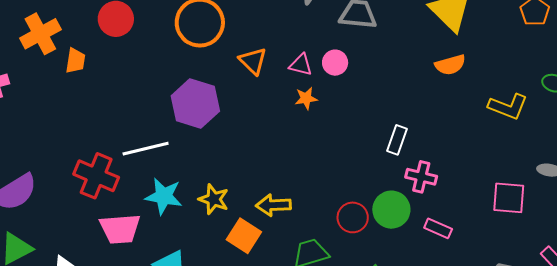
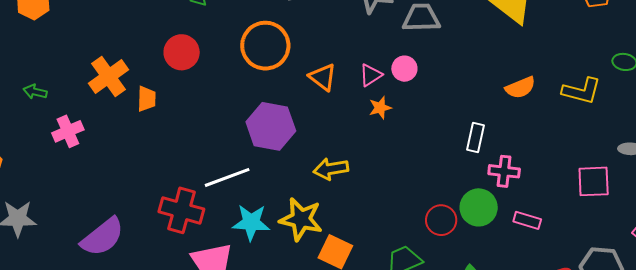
pink triangle: (301, 65) -> (371, 75), turned -40
orange semicircle: (450, 65) -> (520, 88), moved
yellow star: (214, 199) -> (301, 219), size x1.4
yellow arrow: (273, 205) -> (331, 169), moved

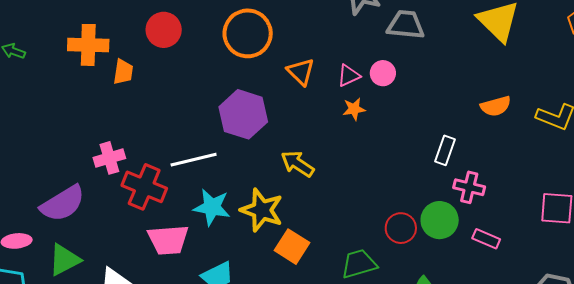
orange cross: (109, 76) -> (88, 45), turned 30
pink cross: (68, 131) -> (109, 158), moved
yellow arrow: (331, 169) -> (298, 164), turned 36

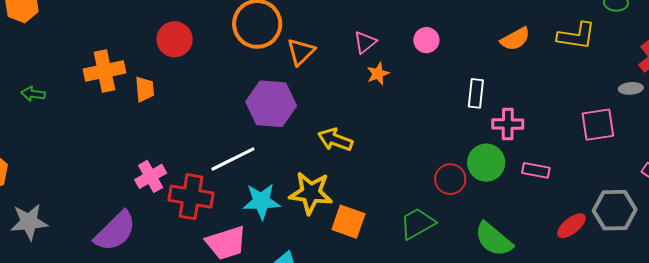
orange triangle: (301, 72) -> (301, 52), moved, turned 44
pink circle: (383, 73) -> (426, 40), moved

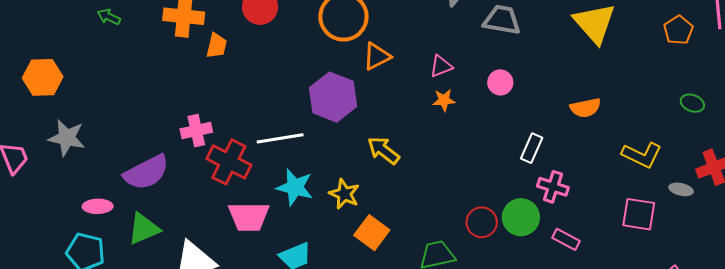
yellow L-shape: (576, 36) -> (642, 155), moved
yellow star: (311, 193) -> (344, 194), size x0.7

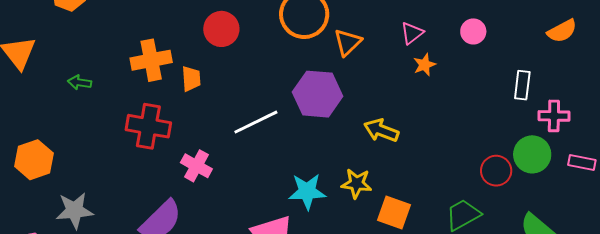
pink cross: (196, 131) -> (196, 166), turned -32
white line: (280, 138) -> (256, 122), moved
red cross: (229, 162) -> (148, 126), moved

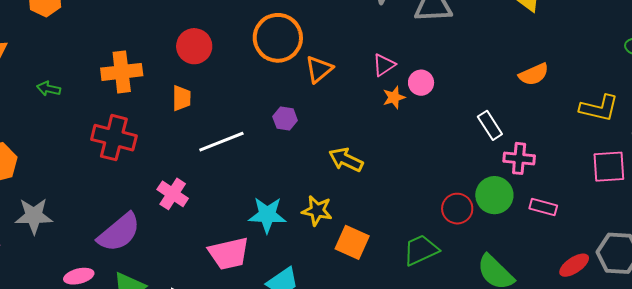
pink circle: (473, 31) -> (421, 83), moved
orange trapezoid: (191, 79) -> (182, 98), moved
white rectangle: (522, 85) -> (490, 125), turned -44
purple hexagon: (318, 94) -> (285, 118), size x0.5
pink cross: (196, 166) -> (173, 194), moved

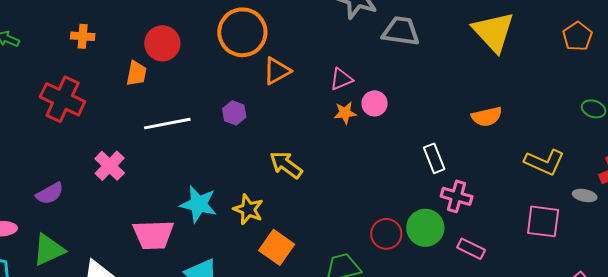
red circle: (194, 46) -> (162, 43), moved
orange cross: (122, 72) -> (83, 36), size x0.6
purple semicircle: (119, 232) -> (50, 193), size x0.6

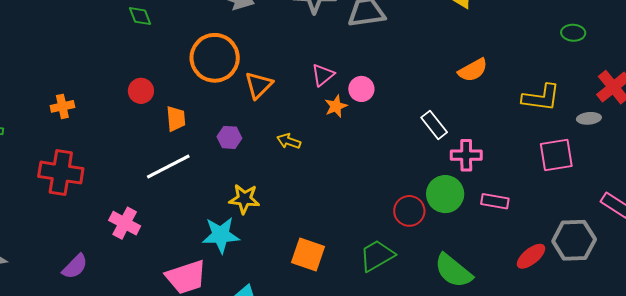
red circle: (162, 43) -> (141, 91), size x0.7
orange trapezoid: (136, 73) -> (176, 119), moved
yellow arrow: (286, 165) -> (289, 141), moved, size x0.7
yellow star: (248, 209) -> (244, 199), moved

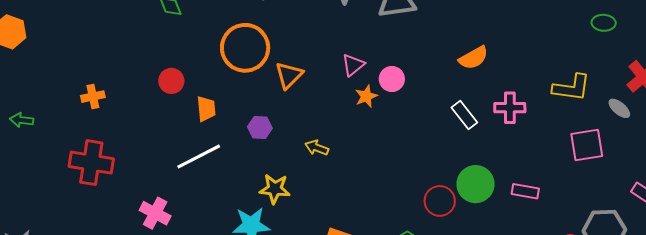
orange semicircle: (473, 70) -> (474, 58), moved
gray ellipse: (589, 118) -> (619, 108), turned 45
yellow arrow: (289, 141) -> (317, 148), moved
pink cross: (466, 155) -> (510, 108), moved

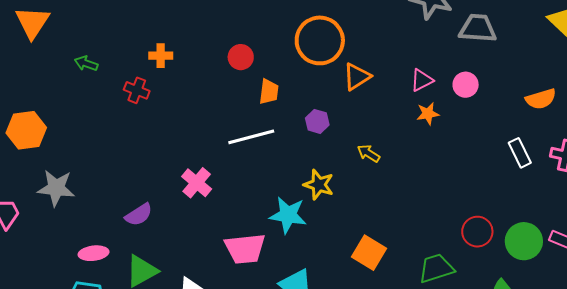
pink circle: (392, 79) -> (466, 85), moved
red cross: (91, 163) -> (137, 90), moved, size x0.6
green circle: (476, 184) -> (524, 241), moved

